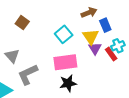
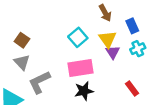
brown arrow: (89, 13) -> (105, 13), turned 84
brown square: (22, 23) -> (22, 40), moved
blue rectangle: (105, 25) -> (132, 26), moved
red rectangle: (111, 54) -> (132, 88), moved

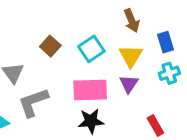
brown square: (22, 40) -> (50, 46), moved
purple triangle: (113, 52) -> (129, 84), moved

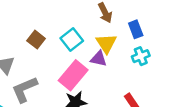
purple triangle: (129, 84) -> (99, 59), moved, turned -48
pink rectangle: (90, 90) -> (73, 75), turned -44

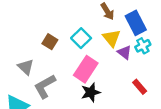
blue rectangle: (136, 29) -> (136, 23), size x1.5
purple triangle: (99, 59) -> (124, 52), moved, turned 32

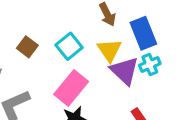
purple triangle: (124, 52) -> (125, 71), size x1.5

